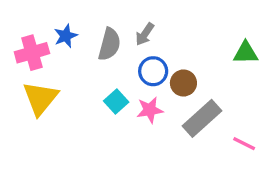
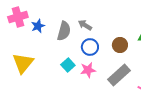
gray arrow: (145, 34) -> (85, 25), turned 88
pink cross: (32, 53) -> (18, 17), moved
brown circle: (183, 83) -> (120, 45), moved

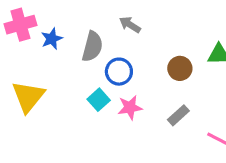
gray arrow: (85, 25) -> (130, 25), moved
blue circle: (90, 47) -> (119, 72), moved
gray rectangle: (119, 75) -> (178, 115), size x0.6

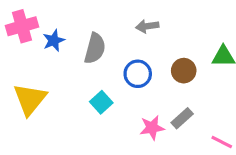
gray arrow: (130, 25) -> (147, 26), moved, turned -40
blue circle: (119, 72) -> (138, 74), moved
pink star: (130, 107) -> (152, 128), moved

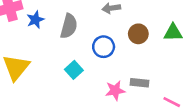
brown circle: (184, 71) -> (138, 34), moved
gray rectangle: (182, 118) -> (140, 83), turned 48

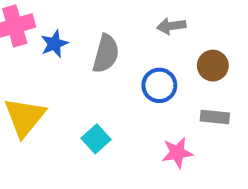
cyan square: (74, 70) -> (96, 139), moved
gray rectangle: (140, 83) -> (215, 117), moved

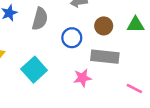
gray rectangle: (215, 117) -> (105, 57), size x1.6
cyan square: (96, 139) -> (34, 70), size x1.5

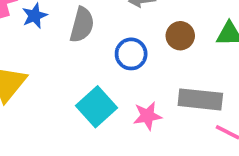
gray rectangle: (105, 57) -> (200, 99), moved
cyan square: (34, 70) -> (96, 107), moved

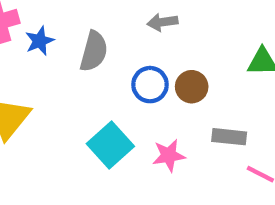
brown circle: (180, 36) -> (192, 87), moved
gray rectangle: (200, 99) -> (229, 137), size x0.7

